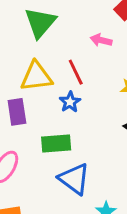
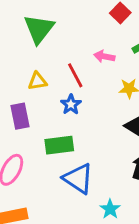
pink arrow: (101, 40) -> (104, 56), moved
yellow triangle: (36, 77) -> (37, 81), size x0.6

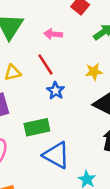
pink arrow: (104, 56) -> (53, 34), moved
blue star: (71, 104) -> (56, 91), moved

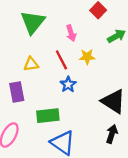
pink arrow: (53, 34) -> (71, 33), turned -119
yellow star: (94, 72) -> (87, 57), moved

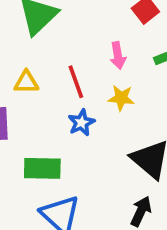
pink arrow: (71, 33) -> (118, 56), moved
yellow star: (87, 57) -> (121, 98), moved

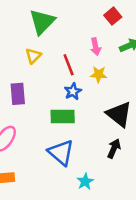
yellow triangle: (26, 82) -> (33, 56), moved, turned -42
green rectangle: (42, 168) -> (63, 116), moved

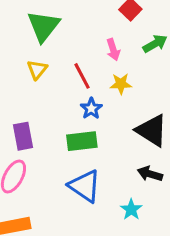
purple rectangle: (18, 94) -> (23, 136), moved
black arrow: (114, 149) -> (150, 174), turned -90
cyan star: (85, 181) -> (131, 209), moved

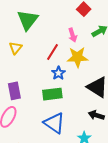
yellow triangle: (37, 70) -> (16, 48), moved
red line: (82, 76) -> (53, 52), turned 60
yellow star: (121, 84) -> (77, 57), size x1.5

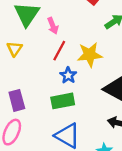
pink arrow: (73, 35) -> (53, 26), moved

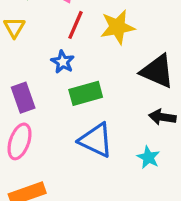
blue star: (68, 75) -> (63, 62), moved

